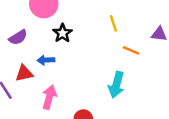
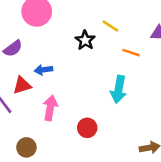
yellow line: (113, 23) -> (110, 26), turned -35
black star: (62, 33) -> (85, 40), moved

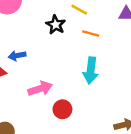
orange line: (131, 53) -> (91, 33), moved
pink arrow: (50, 108) -> (40, 89), moved, turned 65

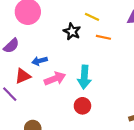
cyan arrow: (91, 70) -> (84, 77), moved
pink arrow: (40, 89) -> (55, 79), moved

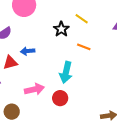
orange line: (103, 37) -> (84, 47), moved
pink arrow: (55, 79) -> (34, 89), moved

